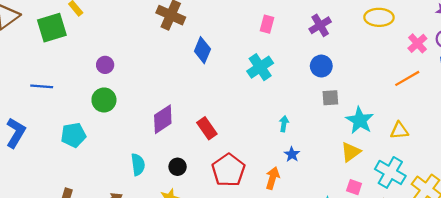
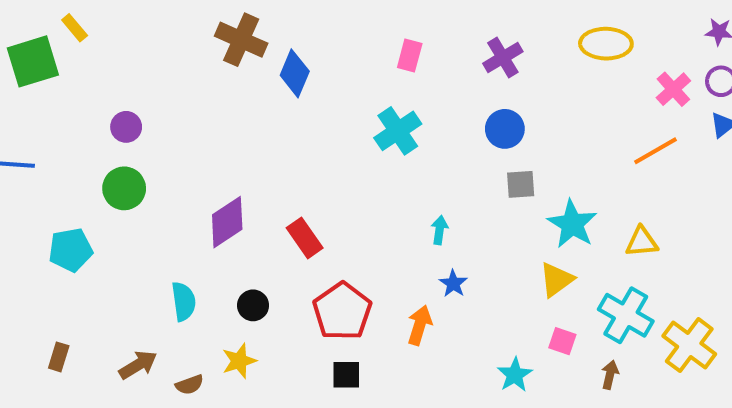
blue diamond: (202, 50) -> (295, 73), moved

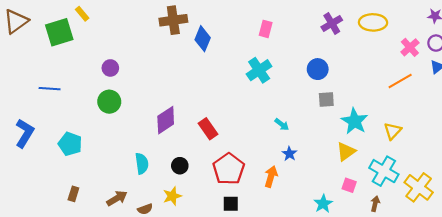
brown cross: (241, 40) -> (173, 20), turned -32
purple cross: (503, 58) -> (332, 23), moved
cyan arrow: (439, 230) -> (282, 124), turned 120
yellow triangle: (642, 242) -> (393, 131), turned -42
cyan pentagon: (71, 250) -> (70, 144), moved, turned 30

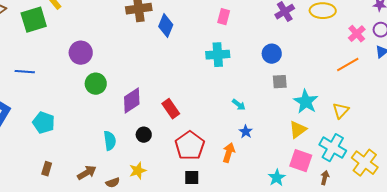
purple circle: (110, 68) -> (81, 53), size x1.5
cyan cross: (259, 70) -> (218, 55), turned 30
green circle: (109, 102) -> (96, 84), moved
black circle: (180, 166) -> (144, 135), moved
pink square: (349, 185) -> (301, 161), size x1.6

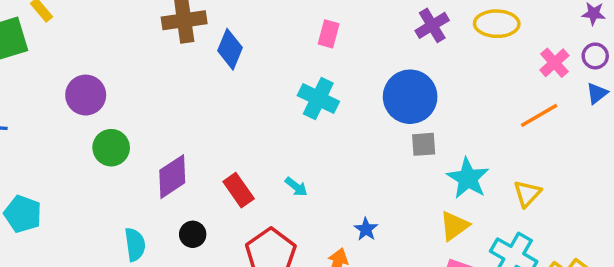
blue circle: (272, 54) -> (410, 97), size x1.6
cyan cross: (218, 55) -> (318, 98), turned 30
cyan arrow: (239, 105) -> (296, 187), moved

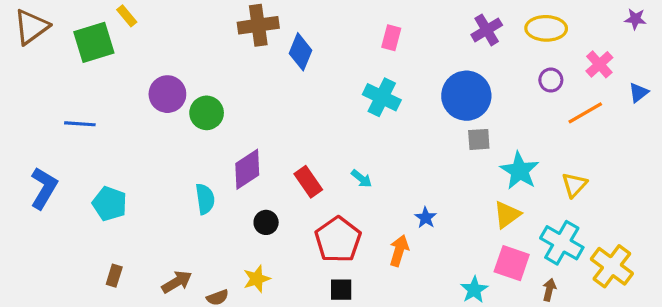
purple circle: (595, 56) -> (551, 80), moved
green circle: (111, 148) -> (207, 113), moved
cyan semicircle: (135, 245) -> (205, 199), moved

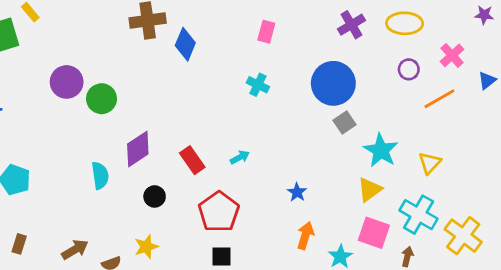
cyan cross: (382, 97) -> (258, 85), size x0.7
gray square: (479, 139) -> (344, 122), turned -30
cyan arrow: (361, 179) -> (240, 157), turned -66
orange arrow: (399, 251) -> (305, 236), moved

